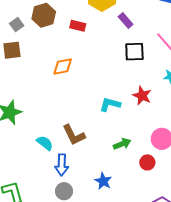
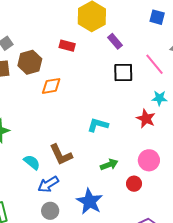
brown hexagon: (44, 15) -> (30, 62), moved
red star: (142, 96) -> (146, 119), moved
blue arrow: (62, 165) -> (48, 184), turned 55
blue star: (103, 181) -> (90, 201), size x1.5

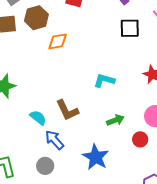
blue arrow: (48, 184) -> (54, 140), turned 80
gray circle: (50, 211) -> (45, 166), moved

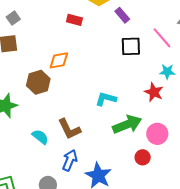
brown hexagon: (36, 18) -> (38, 82), moved
green arrow: (115, 120) -> (127, 124), moved, size x1.6
blue arrow: (54, 140) -> (70, 160), moved, turned 65

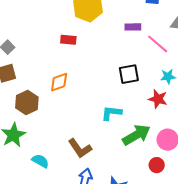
purple rectangle: (122, 15) -> (133, 27), moved, turned -42
black square: (131, 46) -> (129, 74), moved
brown hexagon: (38, 82) -> (27, 102), moved
cyan semicircle: (40, 137) -> (40, 161), moved

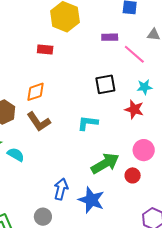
green arrow: (136, 135) -> (105, 163), moved
brown L-shape: (80, 148) -> (39, 122), moved
cyan semicircle: (40, 161) -> (16, 155), moved

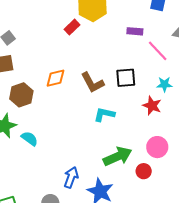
red rectangle: (45, 49) -> (72, 27), moved, turned -56
brown L-shape: (39, 122) -> (92, 83), moved

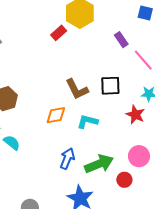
purple rectangle: (135, 31) -> (121, 40), turned 49
orange diamond: (56, 78) -> (56, 115), moved
blue arrow: (71, 177) -> (67, 159), moved

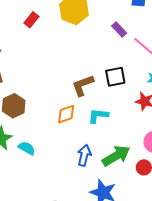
red rectangle: (59, 33) -> (31, 20), moved
brown L-shape: (77, 89) -> (83, 85), turned 105

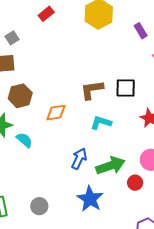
red rectangle: (31, 20) -> (46, 14), moved
purple rectangle: (119, 29) -> (141, 31), moved
orange diamond: (66, 114) -> (56, 113), moved

